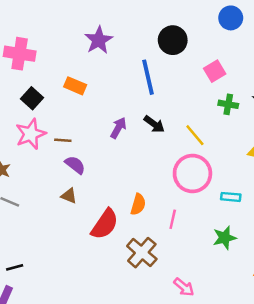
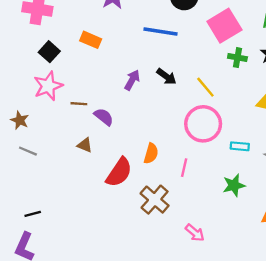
pink square: (215, 71) -> (224, 26), size x1.6
blue line: (148, 77) -> (161, 32), turned -68
brown line: (63, 140) -> (79, 104), moved
purple semicircle: (75, 165) -> (104, 117), moved

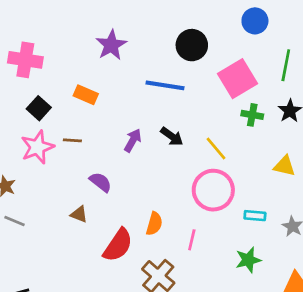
brown line: (79, 104) -> (72, 140), moved

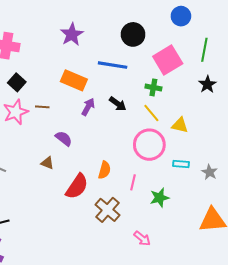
orange rectangle: (86, 95) -> (74, 80), moved, size x1.4
green cross: (252, 115) -> (153, 87), moved
yellow triangle: (284, 166) -> (180, 125), moved
green star: (248, 260) -> (160, 198), moved

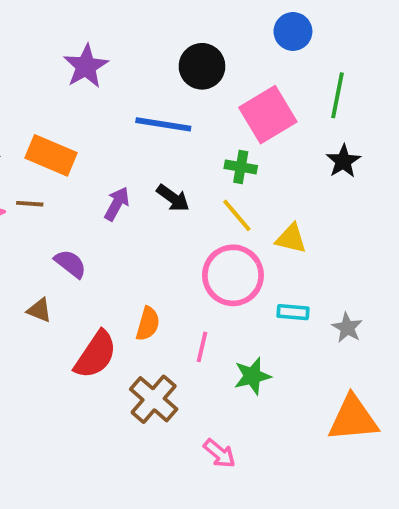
orange rectangle: (74, 80) -> (51, 155), moved

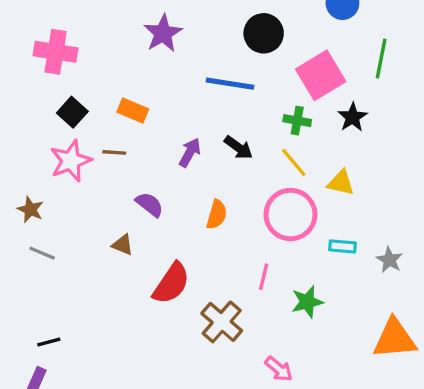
orange rectangle: (51, 155) -> (133, 110), size x0.7
black star: (343, 161) -> (353, 117), moved
orange semicircle: (148, 324) -> (217, 215), moved

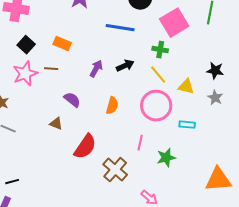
black star: (353, 117) -> (215, 71), moved, turned -30
black arrow: (238, 147) -> (125, 66), turned -60
gray star: (389, 260) -> (215, 98), moved

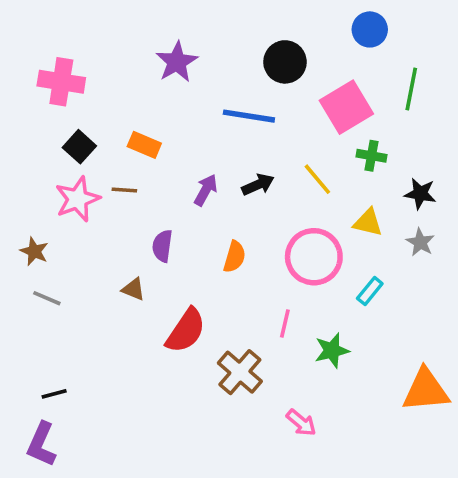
green cross: (160, 50) -> (372, 156), moved
yellow line: (158, 75) -> (317, 179), moved
purple semicircle: (72, 100) -> (162, 246), turned -120
cyan rectangle: (187, 125) -> (370, 291), turned -56

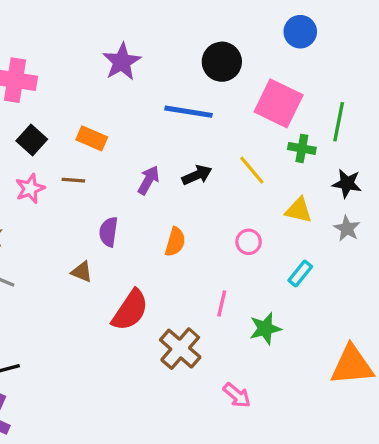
green line: (411, 89) -> (339, 122), moved
pink square: (346, 107) -> (279, 103), turned -33
pink star: (78, 199) -> (30, 188), size x0.7
pink circle: (314, 257) -> (249, 242), size x0.5

